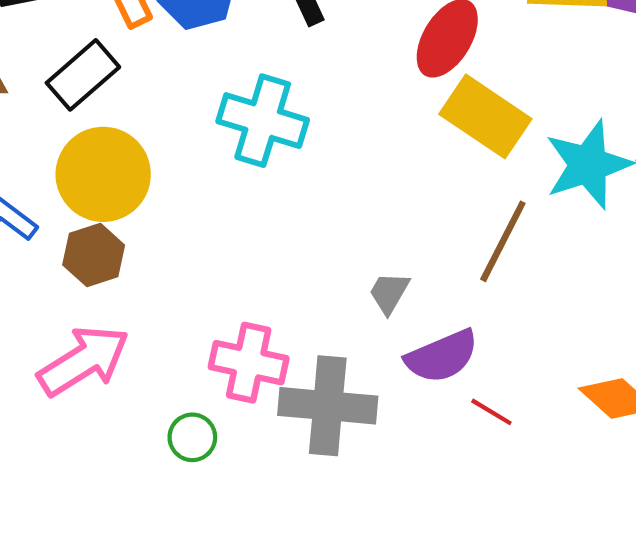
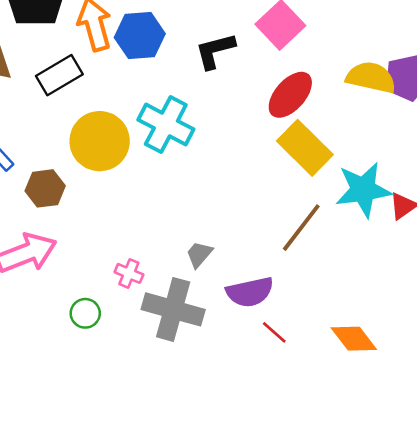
yellow circle: (103, 174) -> (100, 141), moved
gray trapezoid: (389, 293) -> (199, 254), moved
pink cross: (249, 363) -> (129, 273), size x0.6

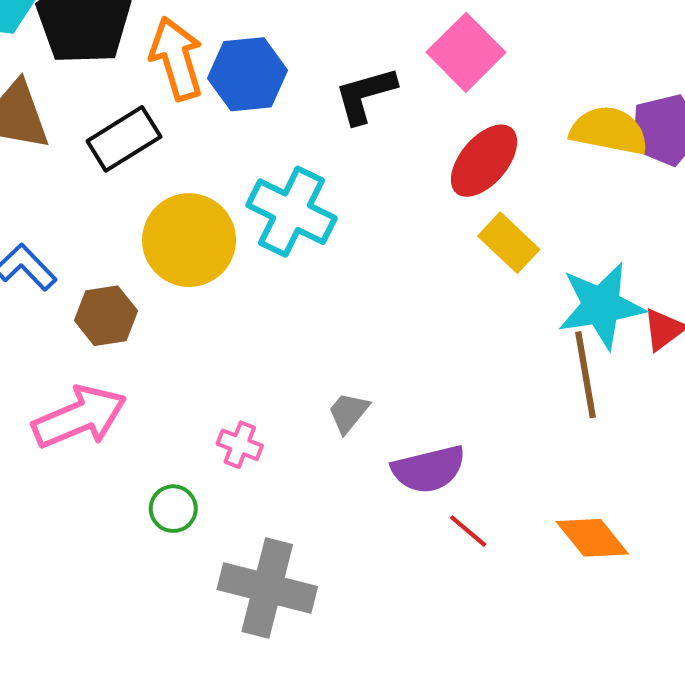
yellow rectangle: (305, 148) -> (509, 243), size x0.7
brown line: (301, 228) -> (585, 375), moved, turned -46
gray cross: (173, 309) -> (267, 588), moved

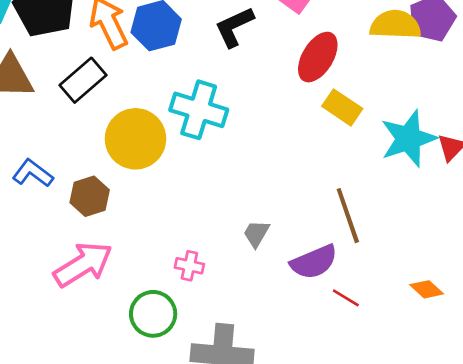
brown line: (585, 375) -> (348, 216), moved
green circle: (173, 509) -> (153, 314), size x1.5
orange diamond: (592, 538) -> (427, 289), size x0.7

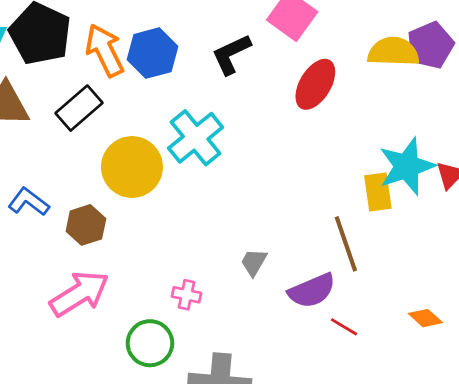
yellow rectangle: (342, 107) -> (378, 192), moved, turned 48
cyan cross: (199, 110) -> (196, 138), turned 34

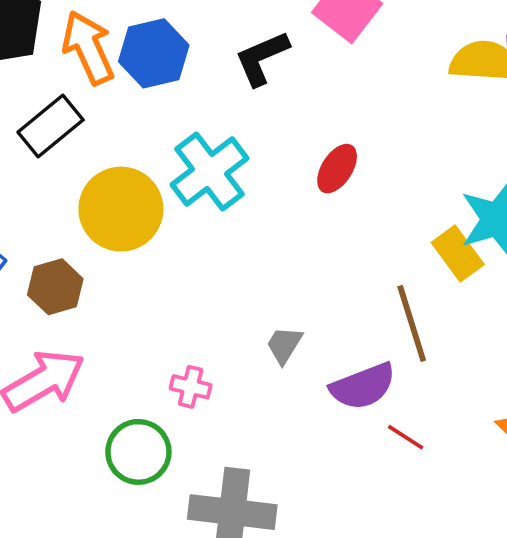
red ellipse: (315, 84) -> (337, 169), moved, size x0.7
yellow rectangle: (378, 192) -> (458, 253), turned -30

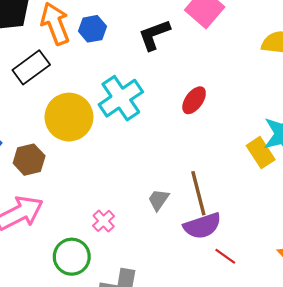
blue hexagon: (154, 53) -> (92, 29), size x0.7
brown line: (412, 323) -> (198, 193), moved
pink cross: (191, 387) -> (104, 221), turned 30

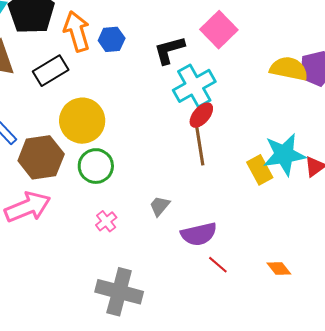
cyan cross: (121, 98) -> (194, 86), moved
brown hexagon: (29, 160) -> (41, 157), size x1.5
brown line: (198, 193) -> (200, 144), moved
green circle: (72, 257) -> (96, 166), moved

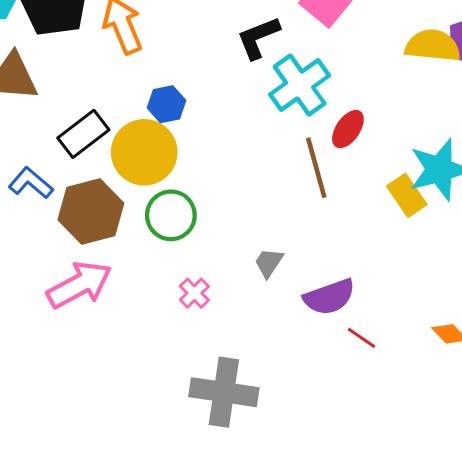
blue hexagon: (112, 39) -> (166, 104), moved
black rectangle: (51, 71) -> (83, 134), moved
red ellipse: (201, 115) -> (348, 129), moved

